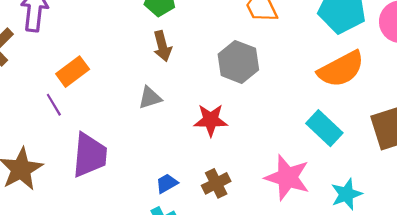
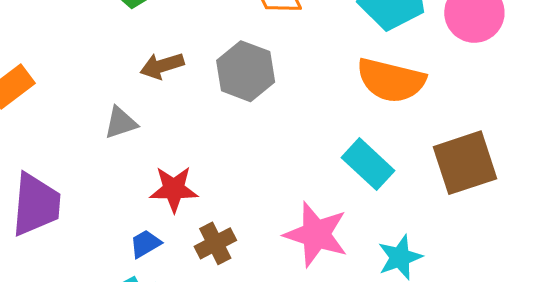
brown arrow: (162, 46) -> (162, 66), moved, turned 88
orange semicircle: (341, 69) -> (391, 80), turned 42
red star: (211, 120) -> (174, 189), moved

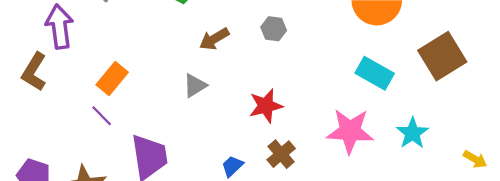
gray hexagon: (246, 71) -> (274, 29), size x0.6
red star: (174, 189) -> (266, 106), moved

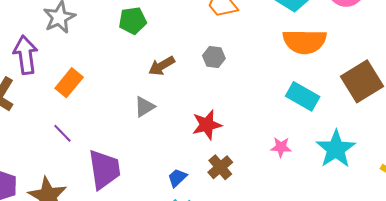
orange rectangle: (112, 78) -> (69, 83), moved
pink star: (350, 131) -> (281, 147), size x0.5
cyan star: (412, 133) -> (336, 149), size x1.4

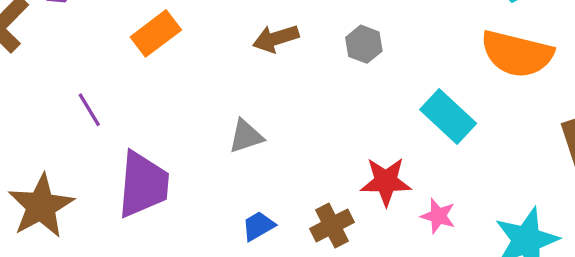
orange rectangle: (69, 83) -> (156, 33), moved
cyan rectangle: (303, 96) -> (448, 117), moved
gray triangle: (144, 107) -> (246, 136), moved
red star: (207, 125) -> (386, 182), moved

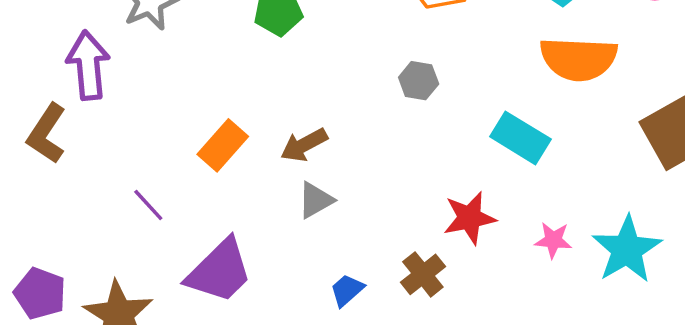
orange rectangle: (156, 33) -> (223, 145), moved
brown arrow: (276, 38) -> (304, 145), moved
purple trapezoid: (143, 185) -> (219, 271), turned 52
pink star: (438, 216) -> (553, 240), moved

